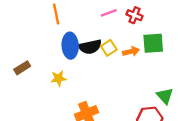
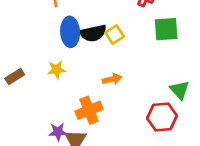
orange arrow: (131, 51) -> (112, 79), moved
brown rectangle: (22, 68) -> (15, 76), moved

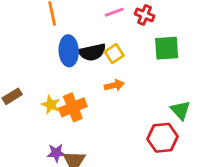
yellow star: (57, 70) -> (51, 105), moved, turned 30
orange arrow: (112, 79) -> (114, 85), moved
orange cross: (89, 110) -> (73, 107), moved

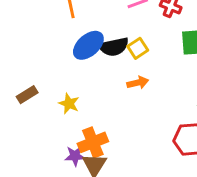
blue ellipse: (69, 51) -> (88, 45), turned 52
orange cross: (73, 107) -> (93, 142), moved

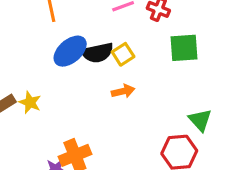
yellow star: (69, 104) -> (30, 102), moved

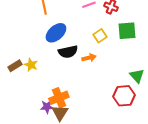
black semicircle: (97, 53) -> (68, 52), moved
yellow square: (123, 54) -> (100, 36), moved

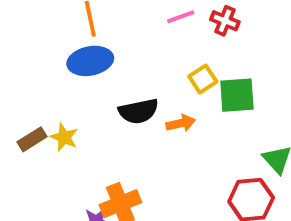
green square: (127, 31) -> (237, 95), moved
blue ellipse: (56, 33) -> (90, 61), moved, turned 30

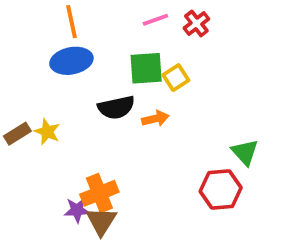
red cross: (225, 21) -> (196, 23), turned 30
green square: (237, 95) -> (146, 68), moved

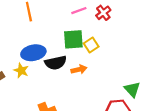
blue ellipse: (71, 61) -> (33, 53), moved
yellow star: (47, 132) -> (21, 71), moved

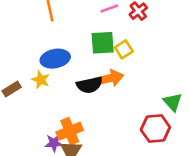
black semicircle: (56, 63) -> (89, 85), moved
orange arrow: (79, 69) -> (109, 78), size x1.5

